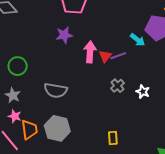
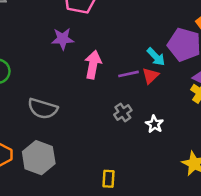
red triangle: (105, 56) -> (150, 76), moved

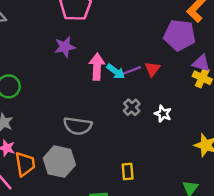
cyan arrow: (156, 57) -> (116, 72), moved
gray semicircle: (43, 109) -> (78, 126), moved

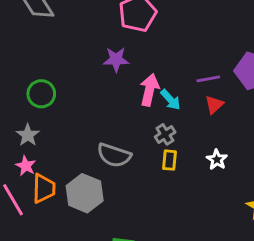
purple line: (132, 70) -> (208, 79), moved
gray cross: (132, 107) -> (165, 134), moved
yellow rectangle: (128, 172) -> (170, 160), moved

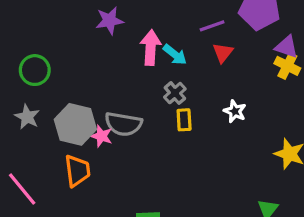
pink star: (26, 166) -> (102, 136), moved
orange trapezoid: (44, 189) -> (77, 171), moved
gray hexagon: (85, 193) -> (75, 124), moved

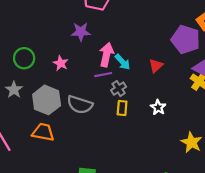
purple line: (212, 26) -> (103, 75), moved
pink star: (102, 136) -> (61, 63), moved
orange trapezoid: (77, 171) -> (43, 132), turned -80

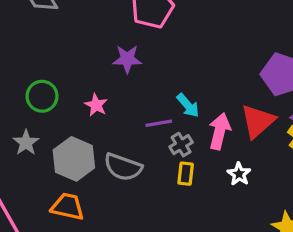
pink arrow: (106, 55) -> (220, 131), moved
red triangle: (156, 66) -> (258, 121), moved, size x1.6

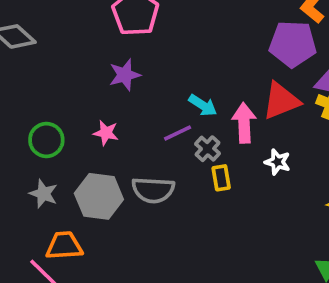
red triangle: (258, 121) -> (281, 101), turned 36
orange trapezoid: (68, 207) -> (64, 246), moved

